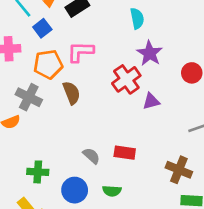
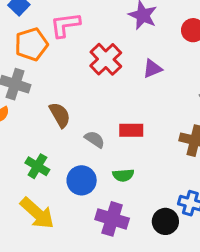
red cross: (126, 79) -> (106, 59), moved
brown semicircle: (71, 93) -> (60, 115), moved
green cross: (38, 172) -> (37, 166), turned 36

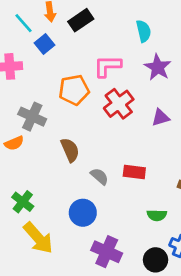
pink L-shape: (65, 25) -> (107, 66), moved
orange pentagon: (31, 44) -> (74, 90), moved
green cross: (37, 166) -> (23, 202), moved
green semicircle: (123, 175) -> (157, 215), moved

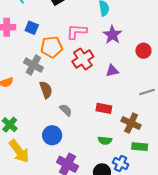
blue square: (45, 44) -> (32, 28), moved, turned -32
gray cross: (32, 117) -> (33, 65), moved
red rectangle: (134, 172) -> (104, 108), moved

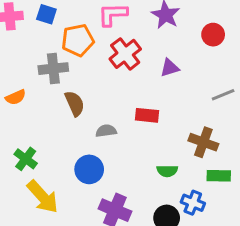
gray cross: (33, 65) -> (53, 69), turned -30
red rectangle: (104, 108) -> (147, 115), moved
gray semicircle: (66, 110) -> (106, 131), turned -48

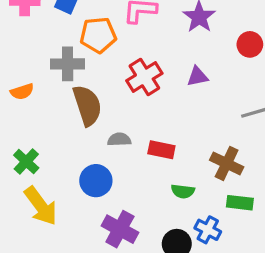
red cross: (125, 54) -> (144, 77), moved
brown semicircle: (75, 103) -> (87, 105), size x1.4
red rectangle: (147, 115) -> (161, 150), moved

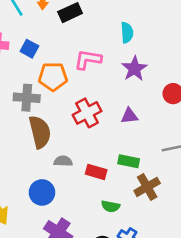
brown cross: (227, 163) -> (147, 187), turned 30
green rectangle: (240, 203) -> (129, 161), moved

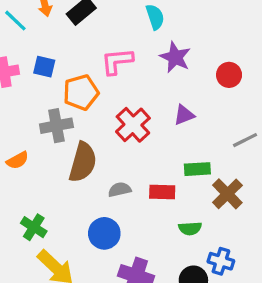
brown semicircle: (40, 132) -> (83, 162), turned 44

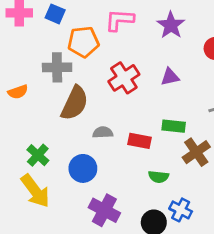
green cross: (34, 227) -> (38, 155), moved

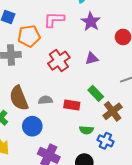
brown semicircle: (75, 103) -> (19, 98), moved, turned 135
green rectangle: (174, 126) -> (96, 93), turned 42
blue cross: (181, 210) -> (105, 141), moved

